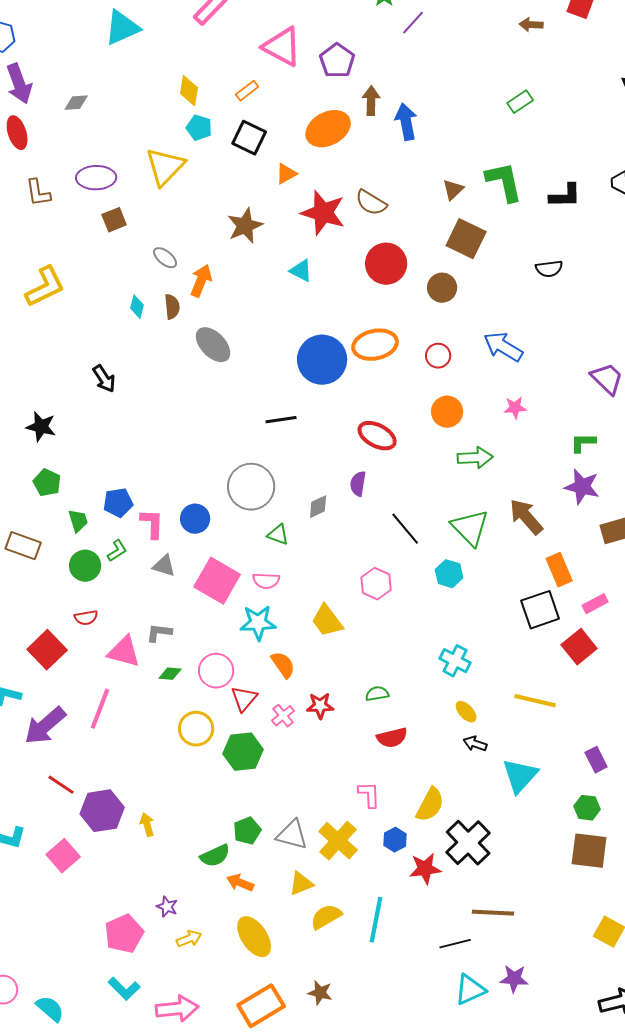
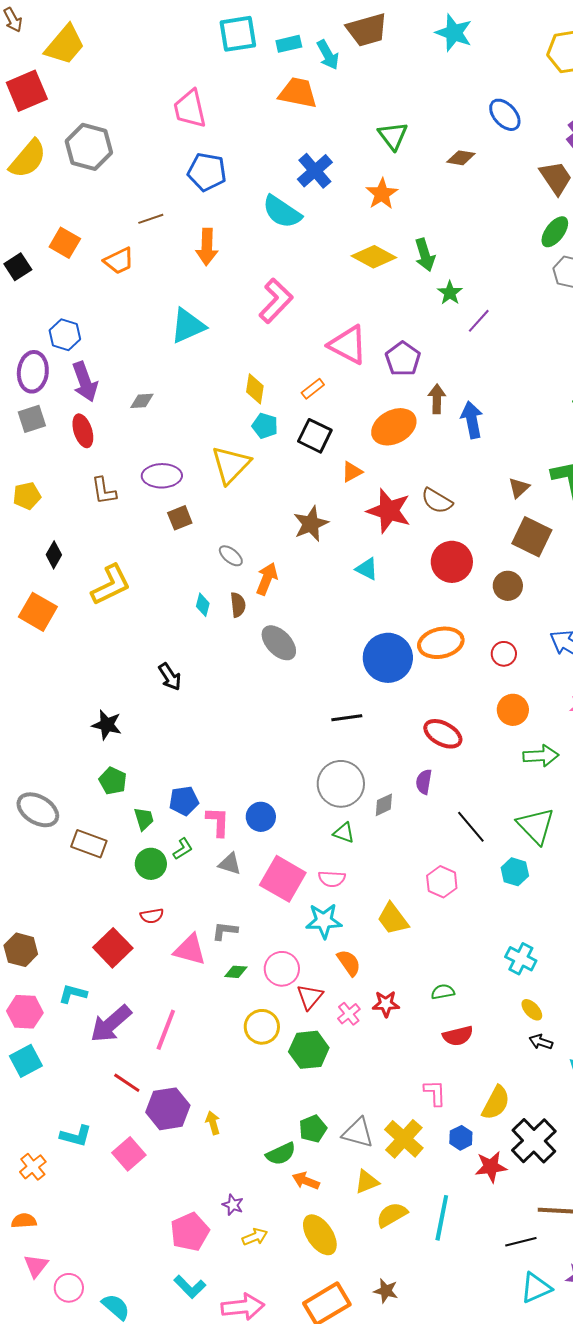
gray circle: (251, 487) -> (341, 784), moved
pink line: (100, 709) -> (166, 1030), moved

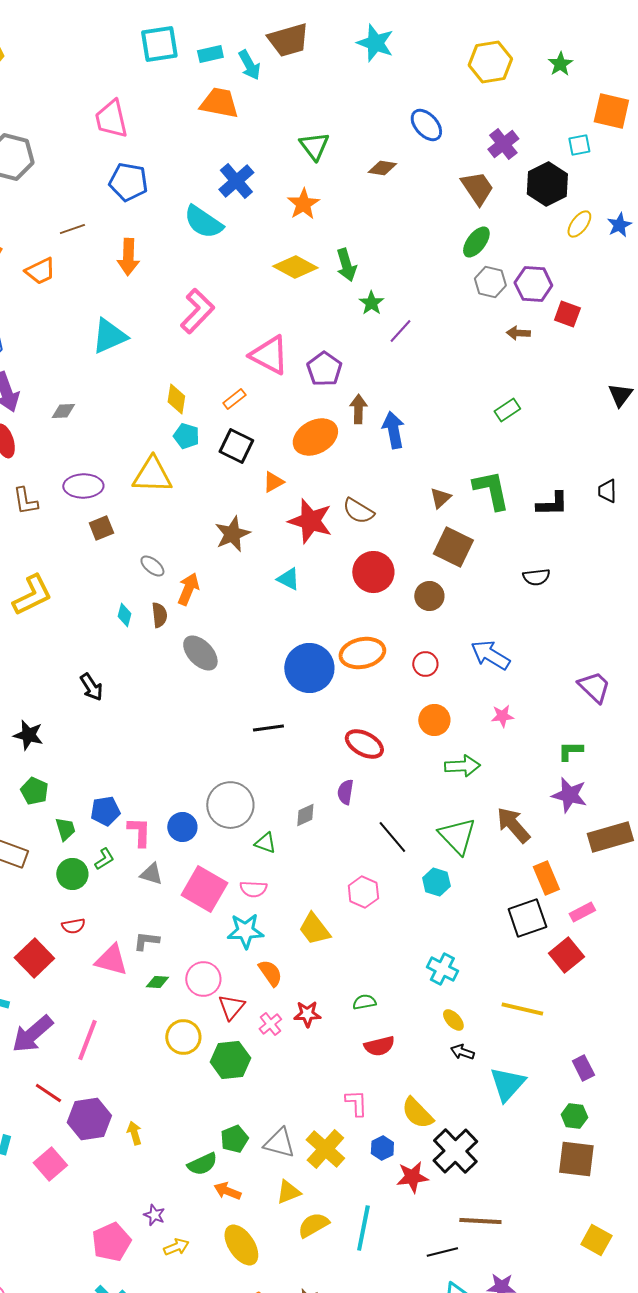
yellow triangle: (231, 465) -> (152, 475), turned 48
gray circle: (341, 784) -> (230, 805), moved
yellow semicircle: (496, 1103) -> (417, 1113), turned 108

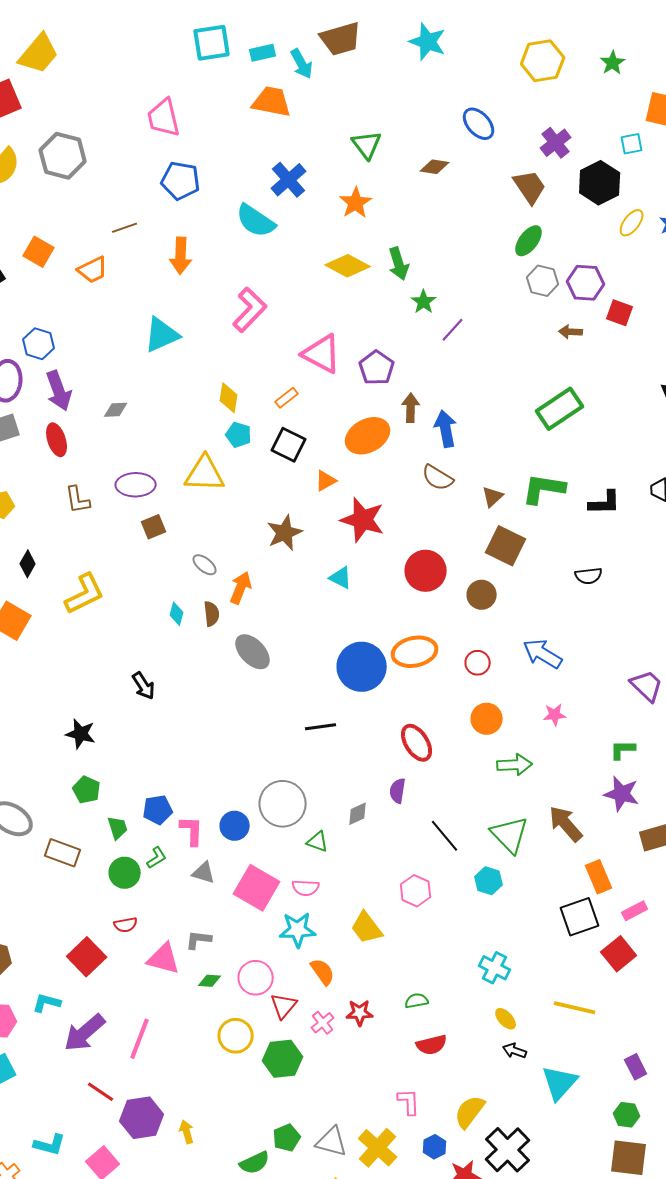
green rectangle: (507, 410) -> (560, 409), size x1.8
green L-shape: (491, 490) -> (544, 489), turned -69
brown semicircle: (358, 511) -> (438, 478), moved
red ellipse: (364, 744) -> (417, 743), turned 30
yellow semicircle: (417, 1113) -> (470, 1112), turned 81

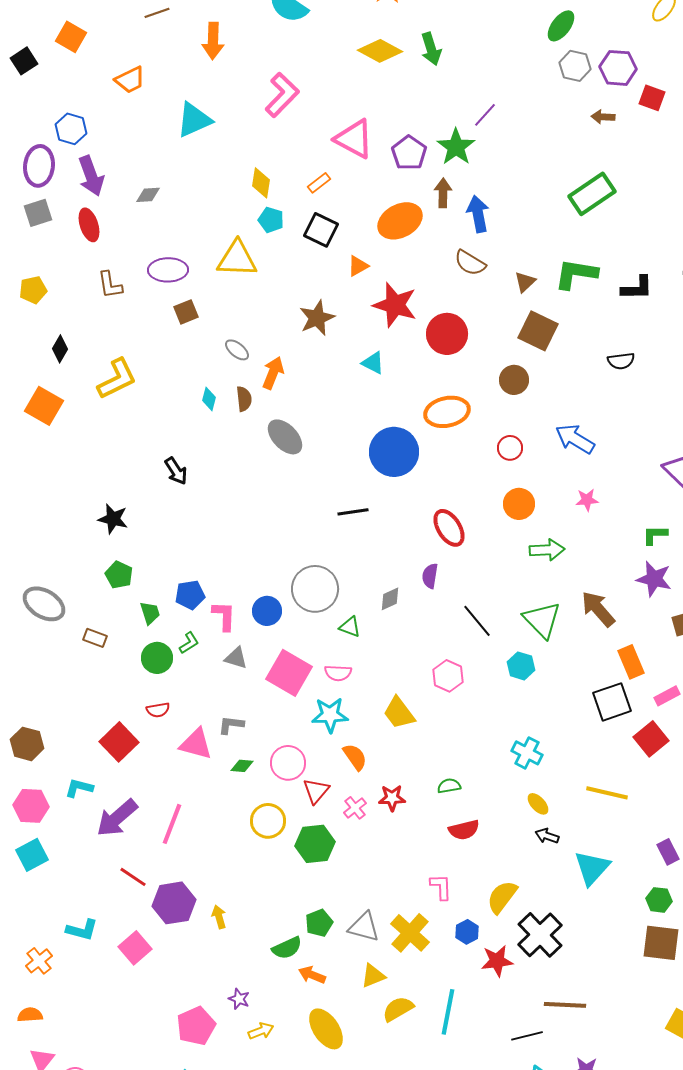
orange trapezoid: (93, 270) -> (130, 80), moved
green star: (424, 302) -> (456, 147), moved, size x1.5
red circle: (426, 571) -> (447, 334), moved
orange ellipse: (415, 652) -> (447, 412), moved
brown rectangle: (63, 853) -> (95, 638), size x0.7

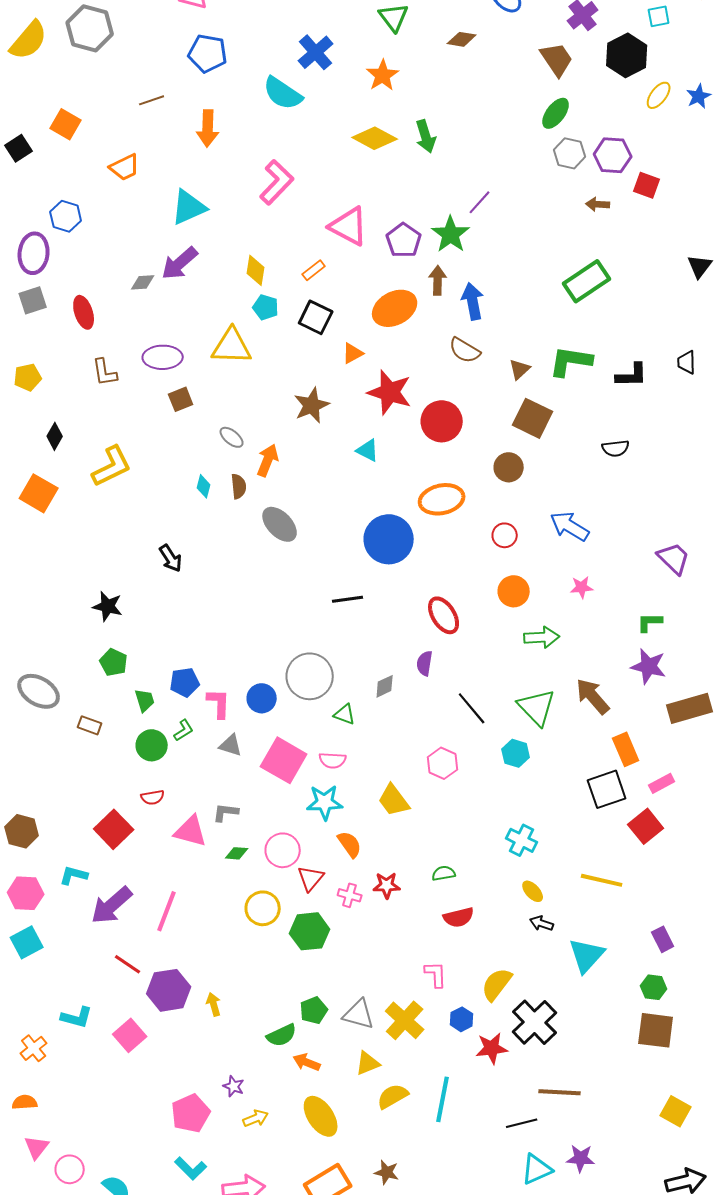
purple arrow: (91, 176) -> (180, 263), moved, turned 69
pink cross: (355, 808) -> (350, 895), turned -35

